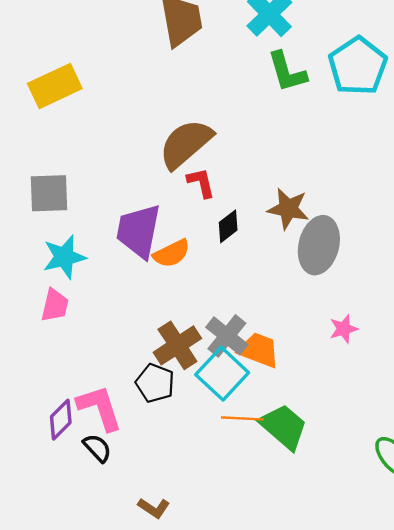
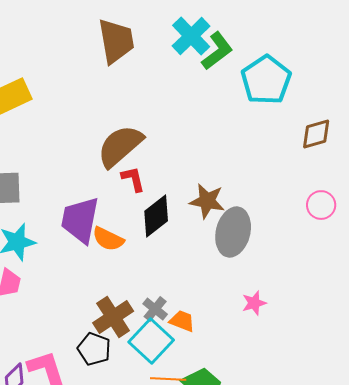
green L-shape: (287, 72) -> (217, 51), moved, turned -111
black diamond: (228, 226) -> (156, 216), size x1.5
orange semicircle: (172, 253) -> (108, 239), turned 52
gray cross: (227, 336) -> (155, 309), size x0.7
orange trapezoid: (259, 350) -> (182, 321), size x0.7

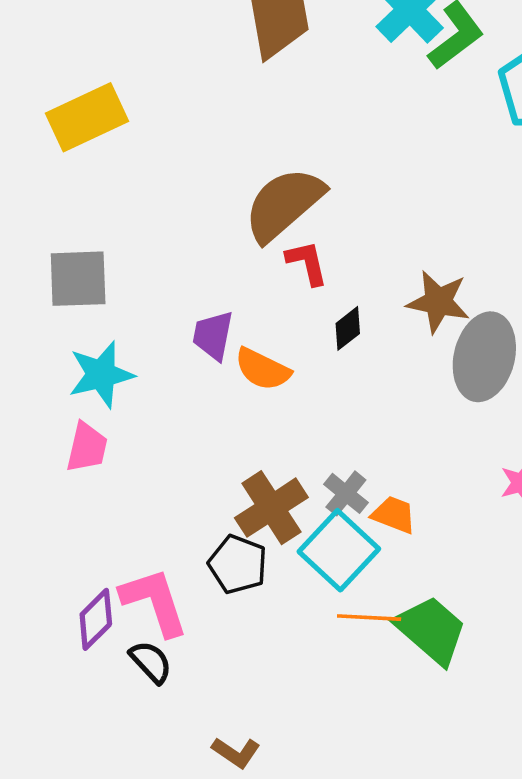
black diamond: (156, 216) -> (348, 328), size x0.6
purple trapezoid: (80, 220) -> (213, 335), size x0.6

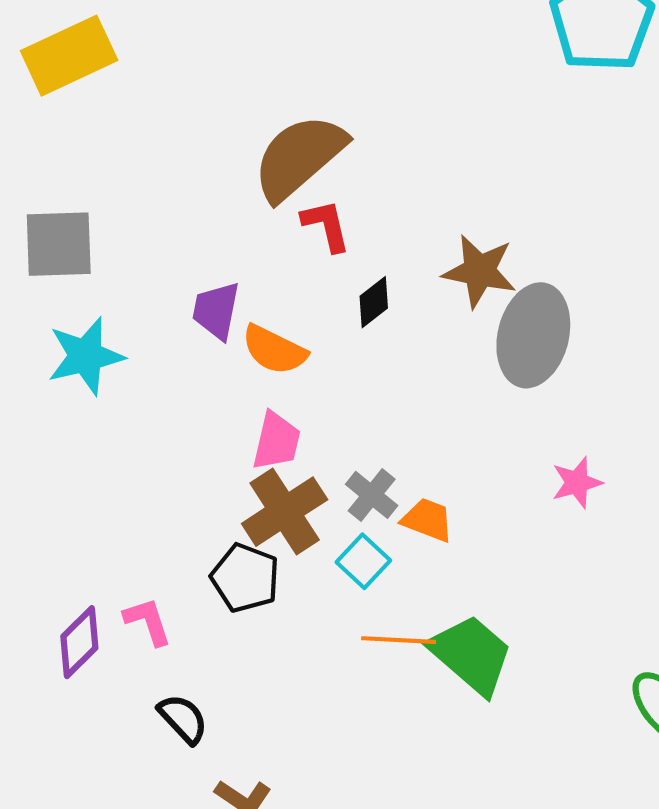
pink trapezoid: (87, 447) -> (276, 441), moved
cyan square: (339, 550) -> (363, 561), size x0.6
pink L-shape: (154, 602) -> (148, 621), size x0.6
black semicircle: (151, 662) -> (183, 719), moved

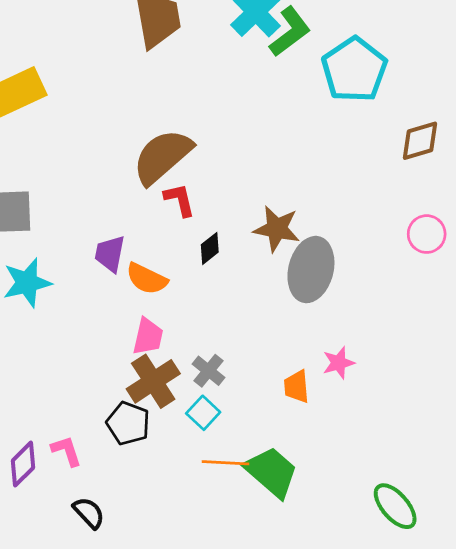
orange trapezoid: (428, 520) -> (297, 387), moved, turned -116

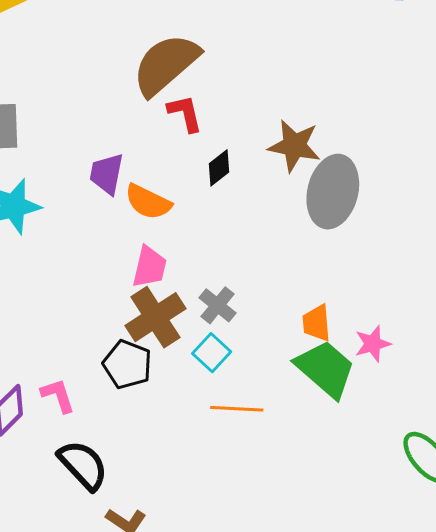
pink star: (339, 363) -> (373, 344), moved
green trapezoid: (272, 472) -> (325, 369), moved
black semicircle: (89, 513) -> (83, 465), size x1.4

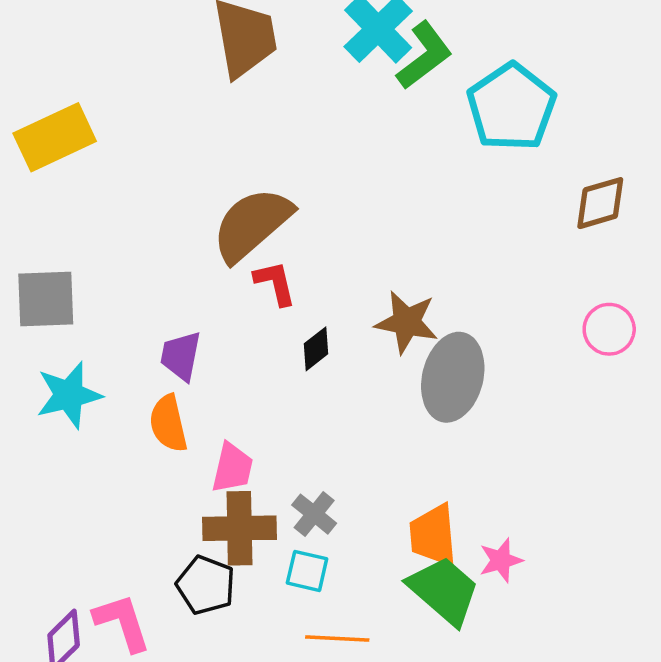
orange semicircle: (148, 202) -> (168, 423), moved, turned 51
brown cross: (155, 317) -> (239, 528), turned 32
orange trapezoid: (317, 323) -> (433, 535), size x1.4
cyan square: (212, 353) -> (307, 571), turned -30
pink L-shape: (58, 395) -> (122, 622), size x1.4

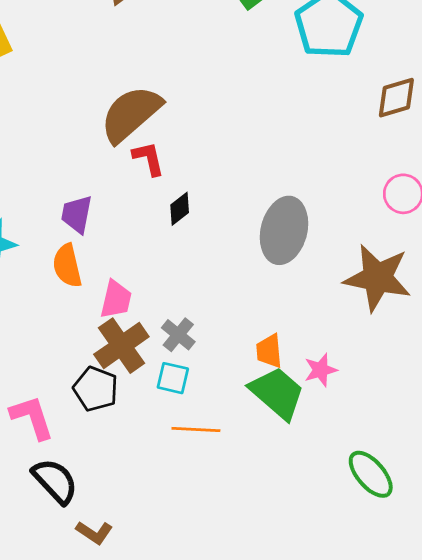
brown star: (407, 322) -> (377, 278), moved, size x1.4
brown cross: (239, 528) -> (121, 346), turned -34
orange trapezoid: (433, 535) -> (269, 351), size x0.7

